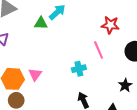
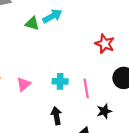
pink line: (99, 50) -> (86, 88), moved
pink triangle: (35, 74) -> (24, 84), moved

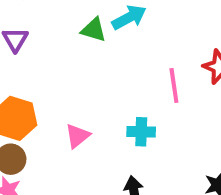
pink line: (86, 88) -> (174, 85), moved

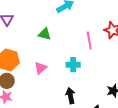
green triangle: (94, 30) -> (45, 34), moved

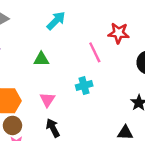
black arrow: (70, 96) -> (53, 128), moved

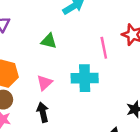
cyan cross: (84, 86) -> (85, 78), size x1.5

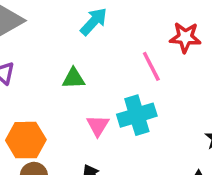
pink triangle: (45, 83) -> (98, 126), moved

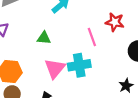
pink triangle: (98, 126) -> (55, 68), size x1.5

